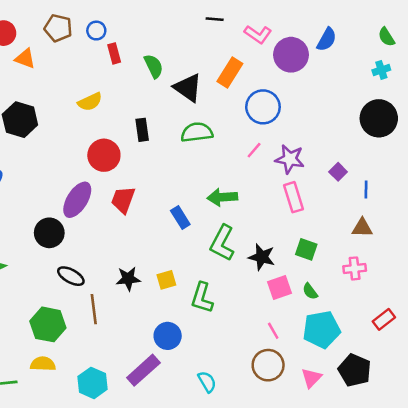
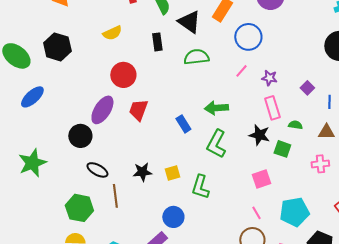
black rectangle: (142, 130) -> (157, 42), moved
purple star: (290, 159) -> (269, 78), size x0.7
black star: (262, 257) -> (259, 135), moved
green semicircle: (310, 291) -> (295, 125), moved, turned 136

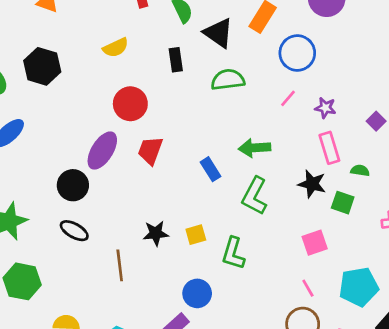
black ellipse: (97, 170) -> (74, 231), moved
green hexagon: (79, 208) -> (22, 281), moved

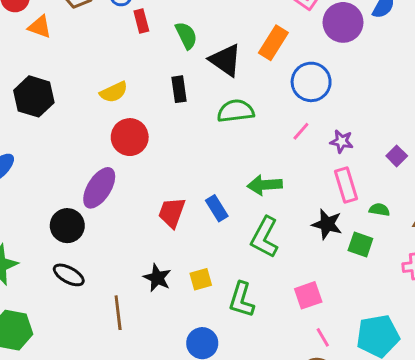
yellow semicircle: (116, 48) -> (114, 92), moved
red trapezoid: (150, 151) -> (172, 213), moved
black star: (156, 233) -> (157, 278), turned 30
pink square: (315, 243) -> (308, 295), moved

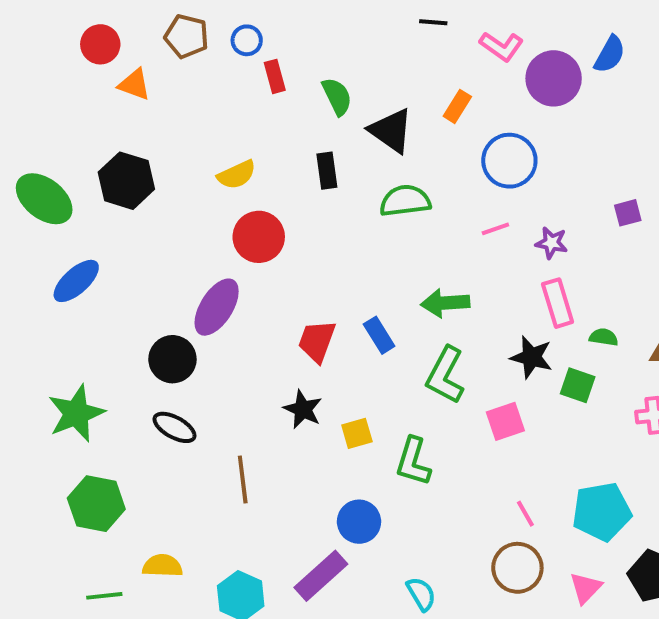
orange rectangle: (273, 43) -> (457, 106), size x0.7
pink line: (301, 131) -> (495, 229), turned 30
purple square: (397, 156) -> (628, 213), moved, turned 30
black star: (157, 278) -> (303, 409), moved
pink square: (308, 295) -> (505, 421), moved

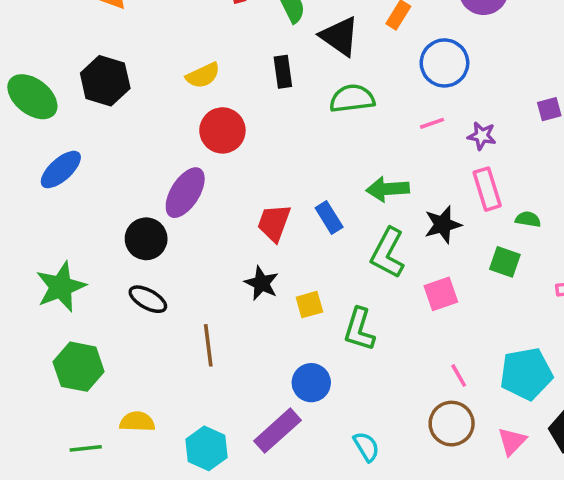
black star: (531, 357) -> (443, 225), moved, turned -30

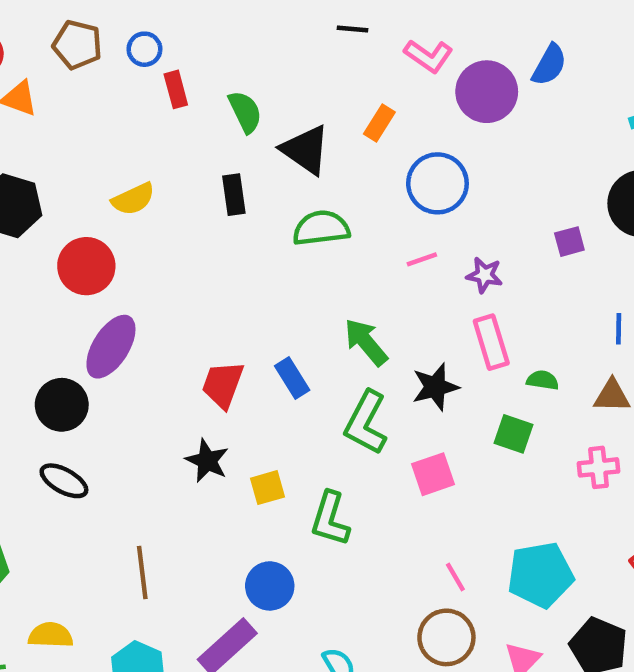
red circle: (222, 130) -> (86, 266), moved
green arrow: (388, 189) -> (366, 342), turned 54
brown line: (208, 345) -> (142, 573), moved

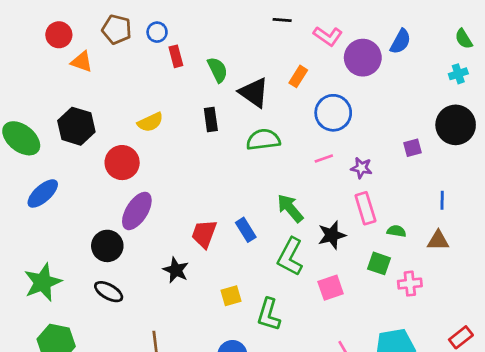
black star: (207, 461) -> (176, 270), moved
pink cross: (599, 467) -> (410, 284), moved

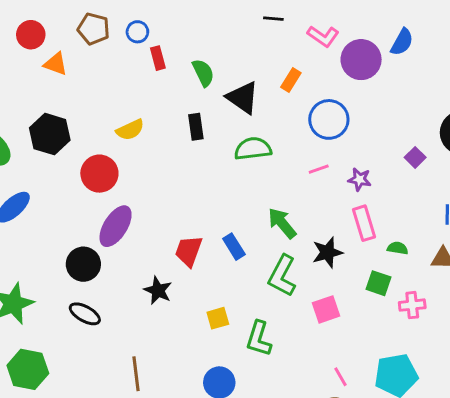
purple square: (413, 148) -> (415, 157), turned -30

